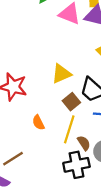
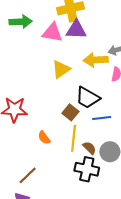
yellow triangle: (61, 74) -> (61, 69), moved
black cross: (76, 165) -> (87, 169), turned 35

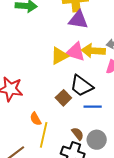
pink triangle: (52, 33) -> (75, 52), moved
yellow line: (74, 138) -> (44, 135), moved

